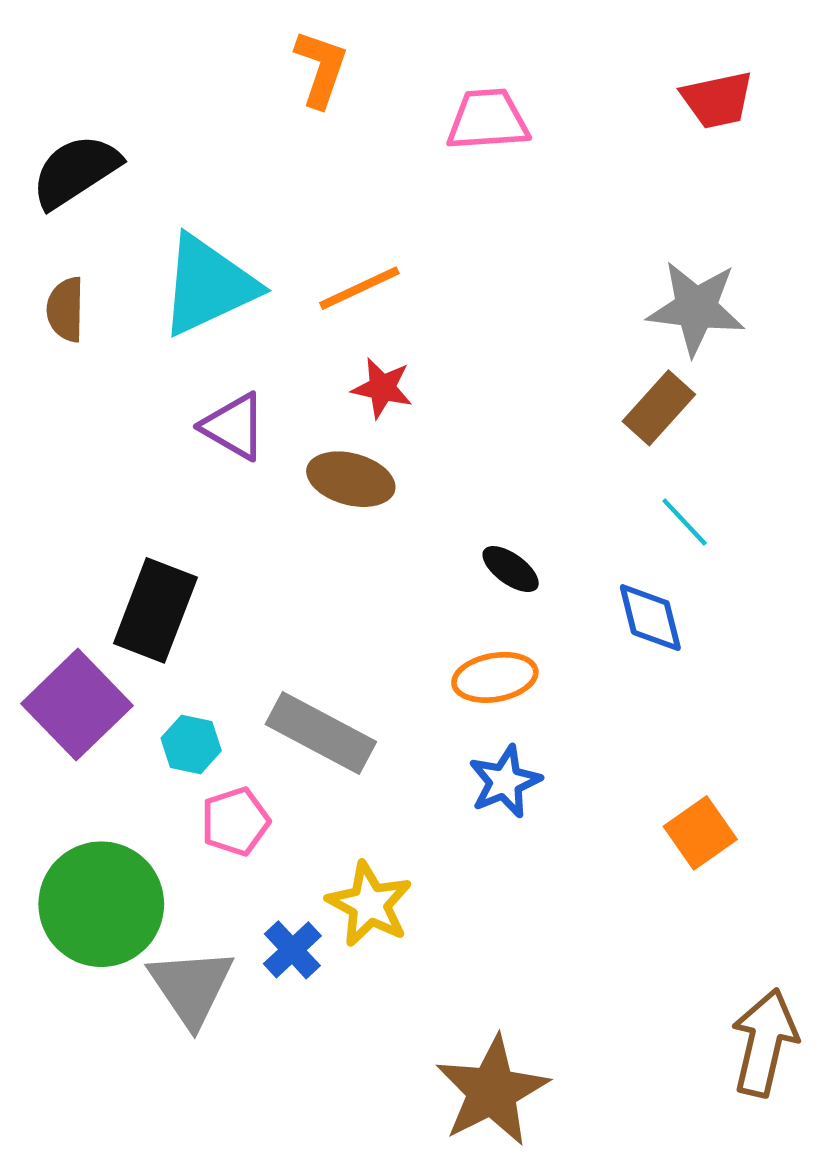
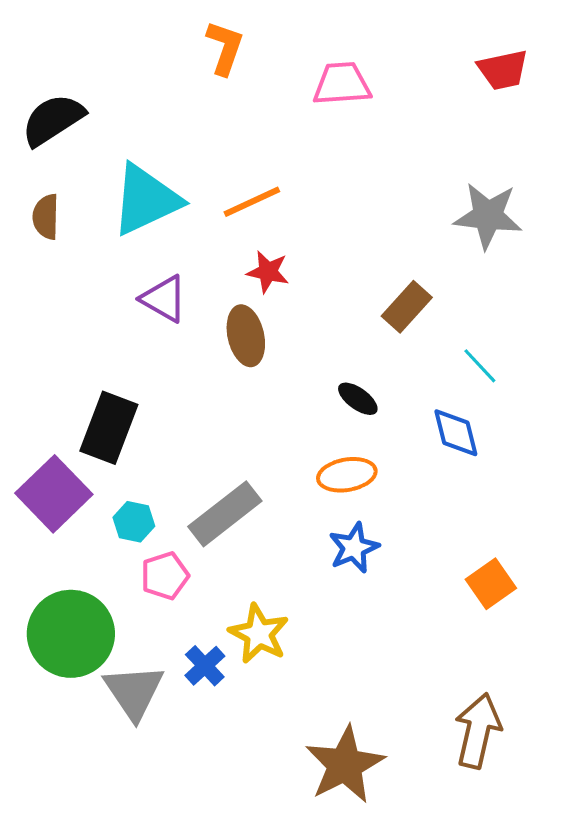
brown rectangle: (659, 408) -> (407, 307), moved
brown ellipse: (351, 479) -> (246, 336), turned 62
gray rectangle: (321, 733) -> (225, 514), turned -66
brown arrow: (764, 1043) -> (478, 731), moved

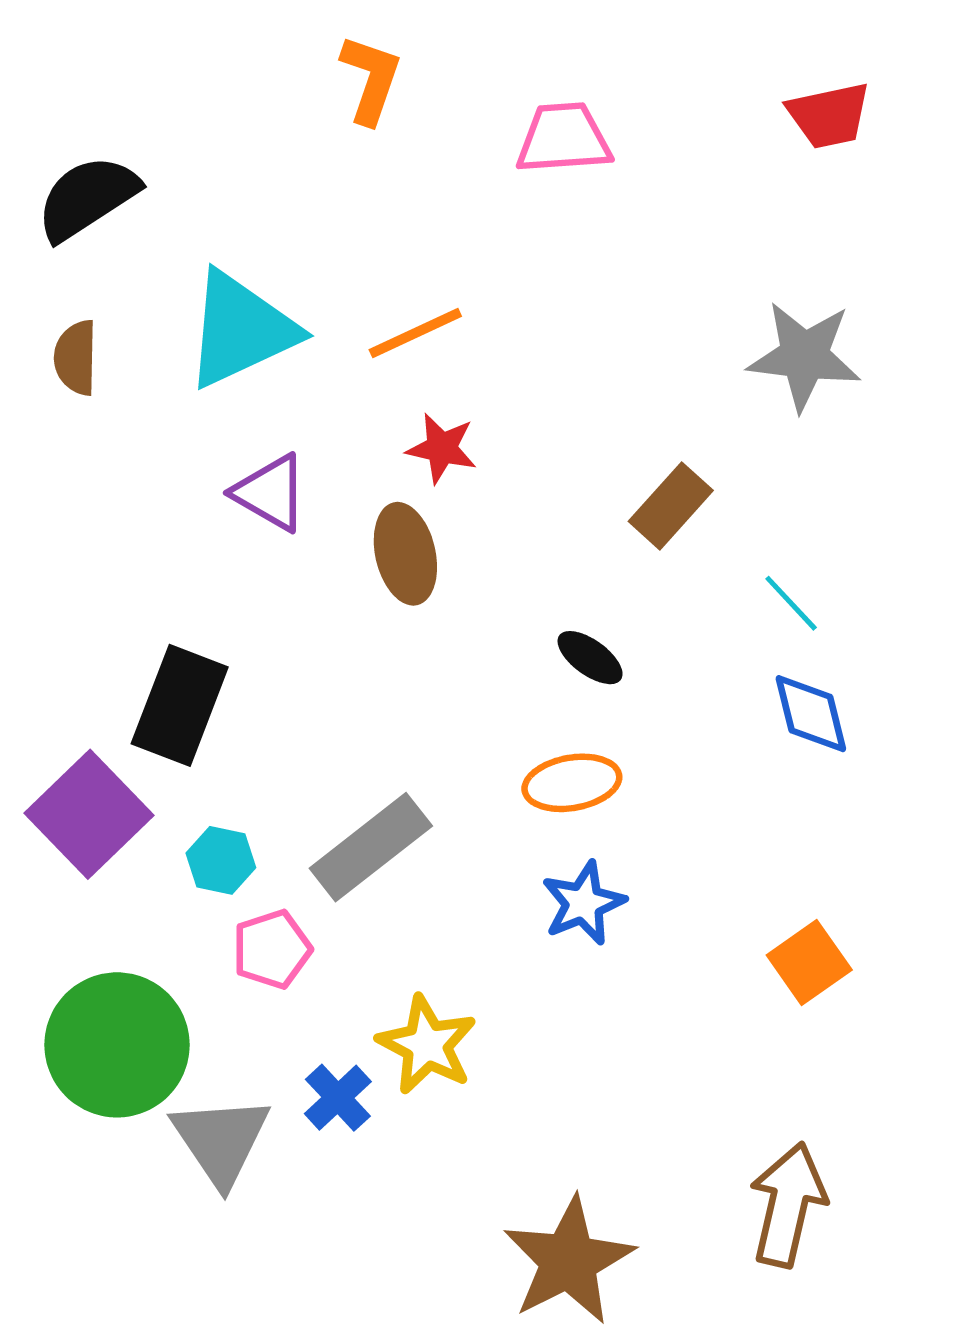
blue diamond: (456, 433) -> (811, 714), moved

